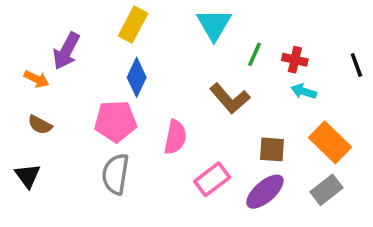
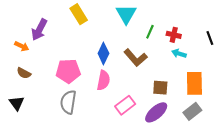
yellow rectangle: (133, 25) -> (79, 14), turned -60
blue diamond: (137, 77) -> (103, 53), moved
orange rectangle: (330, 142) -> (194, 83), turned 45

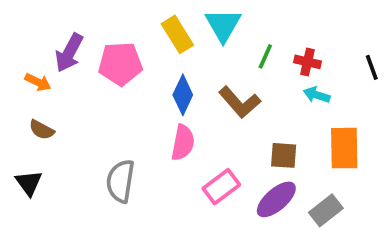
yellow rectangle: (79, 14) -> (177, 34), moved
pink pentagon: (68, 71) -> (120, 64), moved
gray rectangle: (192, 111) -> (326, 210), moved

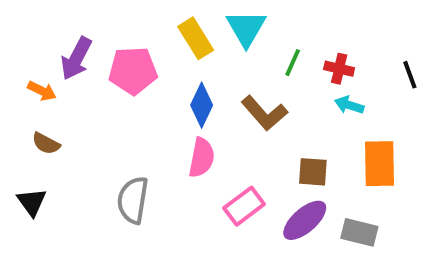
gray rectangle: (326, 210) -> (359, 232), turned 52

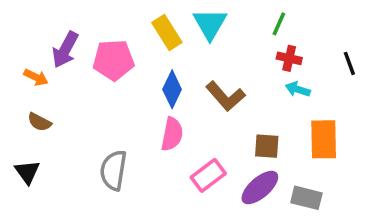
green line: (293, 63) -> (279, 24), moved

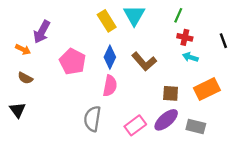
pink pentagon: (113, 60) -> (73, 62), moved, turned 30
orange rectangle: (324, 139) -> (207, 89), turned 65
gray semicircle: (113, 170) -> (92, 119), moved
pink rectangle: (208, 175) -> (135, 125), moved

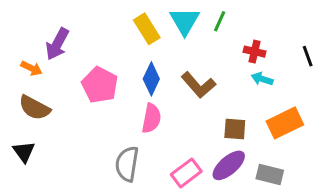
green line: (178, 15) -> (220, 21), moved
brown semicircle: (25, 78) -> (34, 108), size x1.5

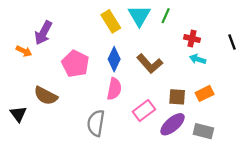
brown semicircle: (34, 108) -> (46, 96), moved
orange rectangle: (285, 123) -> (205, 93), moved, size x0.7
pink rectangle: (186, 173) -> (144, 111), moved

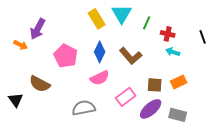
green line: (166, 16) -> (147, 23), moved
pink semicircle: (114, 89) -> (100, 78), turned 54
gray semicircle: (96, 123) -> (84, 108), turned 70

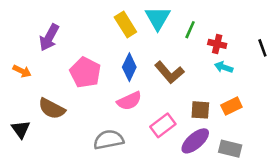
orange arrow: (21, 45) -> (22, 71), moved

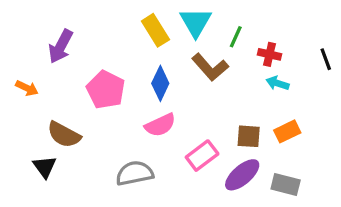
brown L-shape: (169, 72) -> (210, 67), moved
black triangle: (21, 129) -> (45, 167), moved

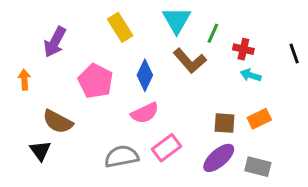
yellow rectangle: (155, 30) -> (120, 27), moved
orange arrow: (27, 88) -> (24, 80), turned -120
pink rectangle: (202, 156) -> (167, 148), moved

